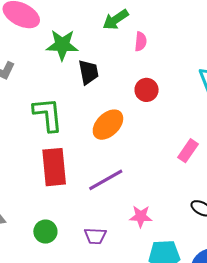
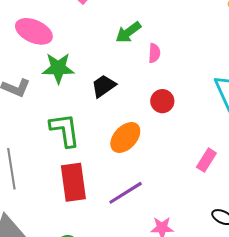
green star: (62, 45) -> (58, 68), moved
black trapezoid: (88, 72) -> (104, 86), turned -112

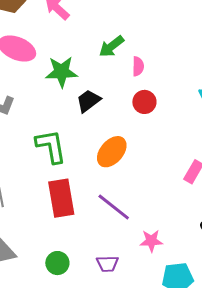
green star: (58, 68) -> (61, 72), moved
red circle: (162, 101) -> (144, 102), moved
purple line: (126, 193) -> (114, 207), turned 72

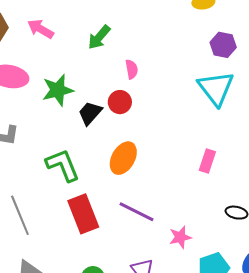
green arrow: (111, 46) -> (99, 37), moved
red circle: (144, 102) -> (120, 102), moved

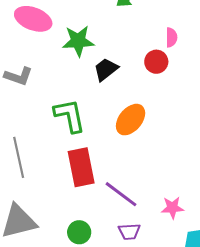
pink semicircle: (132, 69) -> (171, 37), moved
red circle: (120, 102) -> (156, 62), moved
purple line: (137, 212) -> (121, 194), moved

